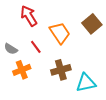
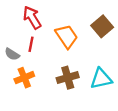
red line: (36, 47) -> (31, 44), moved, turned 48
cyan triangle: (86, 83) -> (101, 79), moved

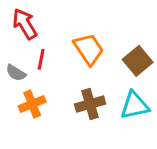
red arrow: (32, 18) -> (25, 24), moved
brown square: (102, 26) -> (138, 61), moved

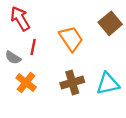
brown square: (138, 61) -> (110, 23), moved
orange cross: (32, 104) -> (26, 83), turned -30

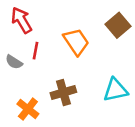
orange cross: (26, 83) -> (28, 109), moved
brown cross: (72, 83) -> (63, 92), moved

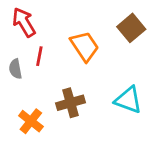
gray semicircle: (14, 62) -> (15, 69), turned 48
cyan triangle: (115, 90) -> (128, 100), turned 32

